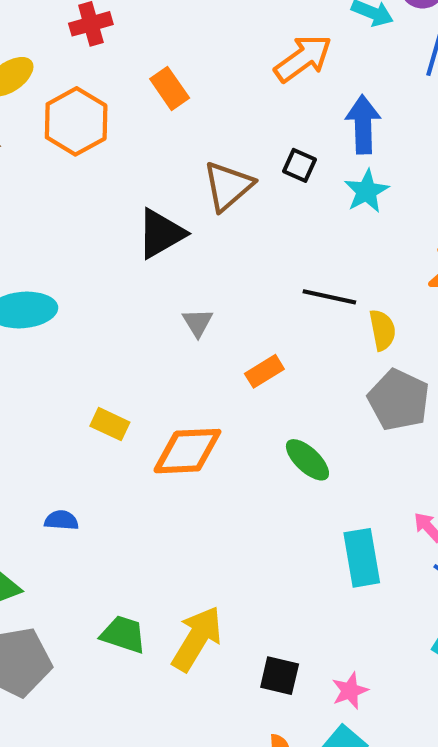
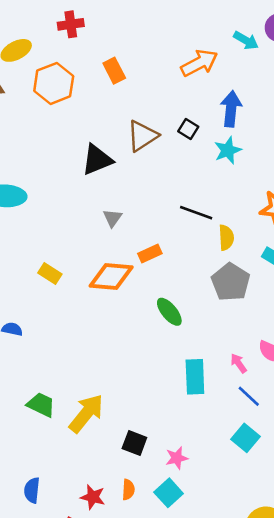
orange diamond: (187, 451) -> (111, 276), moved

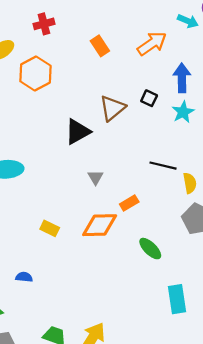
orange rectangle: (114, 71) -> (100, 46), moved

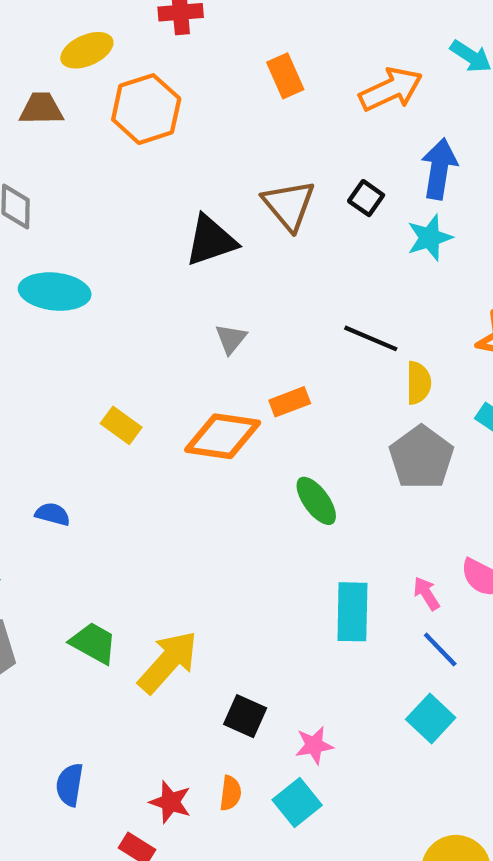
brown triangle: (112, 108) -> (289, 205), turned -40

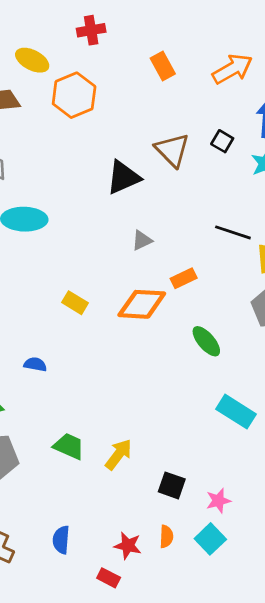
yellow ellipse: (87, 50) -> (32, 60), turned 56
gray triangle: (231, 339) -> (142, 240), turned 30
cyan rectangle: (352, 612) -> (236, 412), turned -54
yellow arrow: (168, 662) -> (118, 454), size x0.7

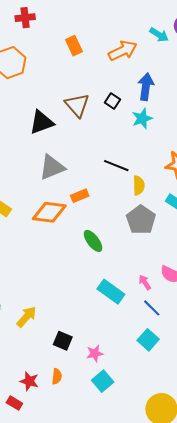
gray triangle: (142, 240) -> (52, 167), size x1.8
cyan square: (210, 539) -> (103, 381), moved

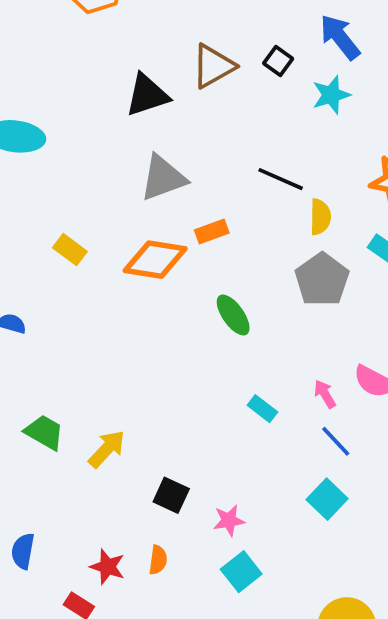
blue arrow: (146, 87) -> (340, 37), turned -48
brown triangle: (77, 105) -> (213, 66), turned 40
cyan rectangle: (111, 292) -> (262, 409), size x0.6

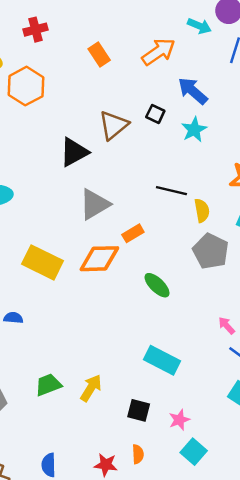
yellow rectangle: (70, 250) -> (42, 262), size x1.8
cyan rectangle: (262, 409) -> (162, 360), moved, size x1.8
green trapezoid: (44, 432) -> (48, 385), turned -40

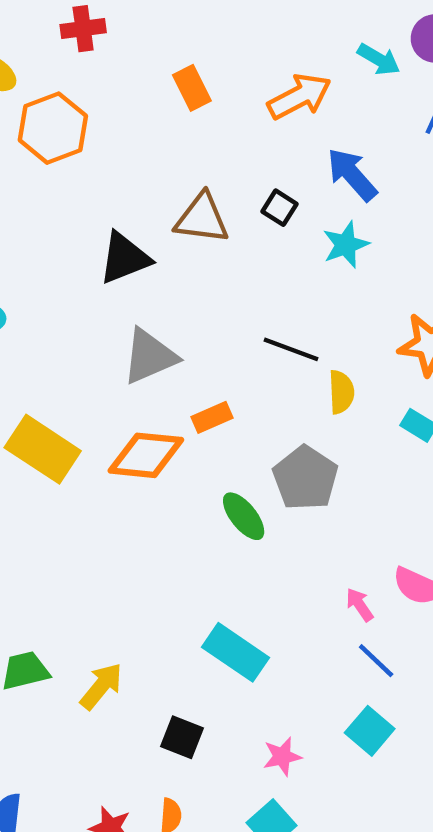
brown triangle: (114, 125) -> (202, 218), turned 40
gray pentagon: (211, 251) -> (305, 478), moved
pink star: (179, 420) -> (282, 756), moved

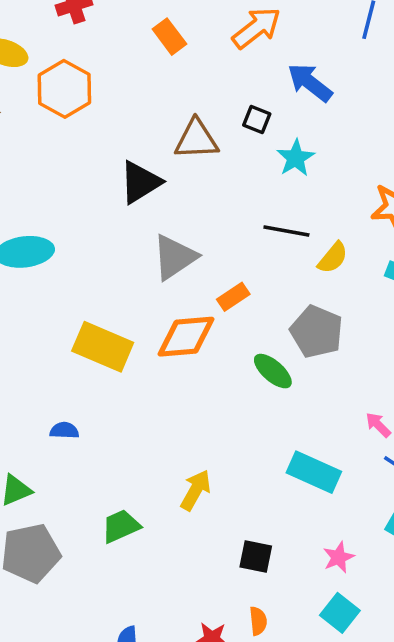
cyan star: (346, 245) -> (296, 158), moved
yellow semicircle: (341, 392) -> (333, 258), turned 52
cyan rectangle: (236, 652) -> (314, 472), moved
yellow arrow: (101, 686) -> (196, 490), moved

